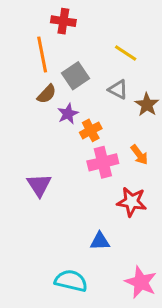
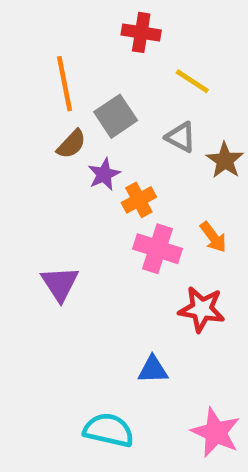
red cross: (63, 21) -> (141, 32), moved
pink cross: (103, 162) -> (157, 249), turned 32

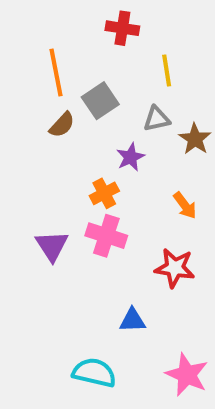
yellow line: (192, 81) -> (167, 70), turned 48
gray triangle: (181, 137) -> (157, 119), turned -40
purple star: (104, 174) -> (130, 157), moved
orange cross: (139, 200) -> (104, 193), moved
pink cross: (157, 249) -> (106, 236), moved

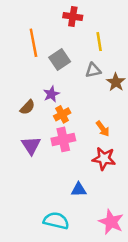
brown semicircle: (62, 125) -> (27, 107), moved
purple star: (130, 157) -> (51, 94), moved
orange arrow: (185, 205) -> (103, 129), moved
pink cross: (106, 236) -> (63, 139), turned -30

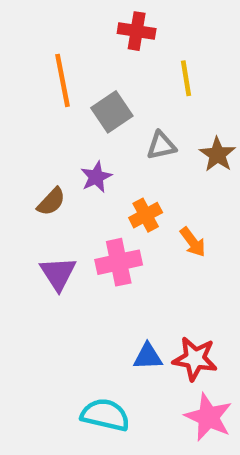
gray triangle: (93, 70) -> (161, 146), moved
orange cross: (62, 114) -> (146, 215), moved
red star: (104, 159) -> (195, 359), moved

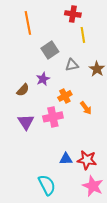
red cross: (137, 31) -> (73, 14), moved
orange line: (63, 80) -> (28, 23), moved
cyan semicircle: (105, 415) -> (47, 185), turned 50

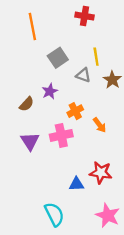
yellow line: (83, 35) -> (96, 57), moved
gray triangle: (72, 65) -> (83, 75), turned 32
red star: (87, 160) -> (101, 173), moved

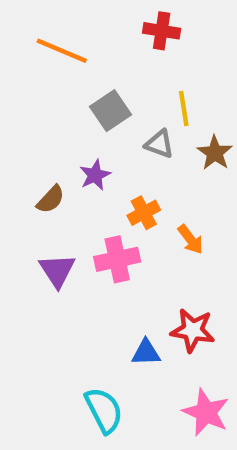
orange line: (32, 26) -> (62, 51), turned -56

